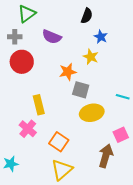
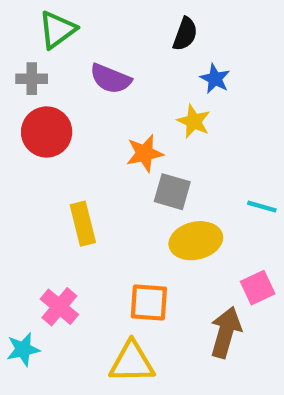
pink cross: (28, 129) -> (59, 307), moved
orange square: (59, 142) -> (149, 302), moved, turned -30
yellow triangle: (62, 170) -> (132, 362), turned 40

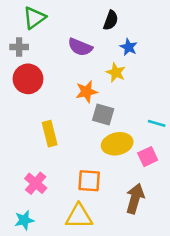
purple semicircle: (111, 79) -> (80, 47), moved
pink square: (258, 288) -> (148, 157), moved
cyan star: (23, 349) -> (24, 220), moved

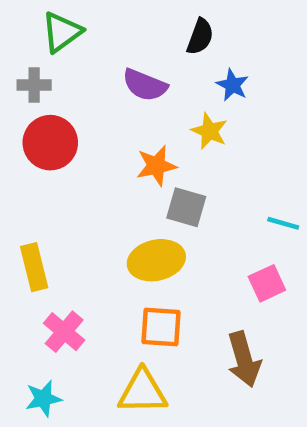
yellow rectangle: (50, 134) -> (34, 267), moved
yellow ellipse: (117, 144) -> (156, 260), moved
brown arrow: (135, 199) -> (244, 359), turned 148

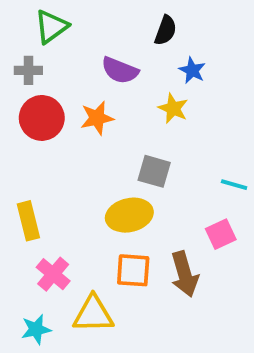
orange star: (156, 166) -> (97, 118), moved
brown arrow: (244, 359) -> (185, 274), moved
yellow triangle: (143, 392) -> (93, 314), moved

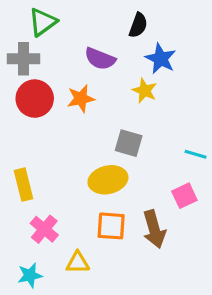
gray cross: (28, 70) -> (24, 59), size x1.4
blue star: (192, 70) -> (161, 59), size x1.4
yellow triangle: (93, 314) -> (78, 263), size x0.7

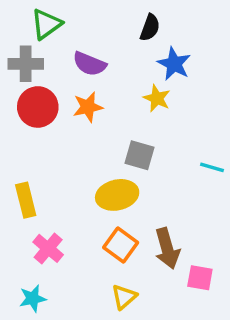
purple semicircle: (100, 59) -> (90, 64), moved
pink square: (184, 196) -> (200, 278), moved, turned 35
orange square: (111, 226) -> (121, 245), turned 32
yellow triangle: (78, 263) -> (124, 297), moved, turned -40

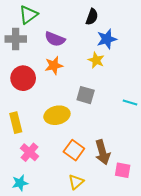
blue star: (174, 64) -> (107, 39), turned 30
red circle: (38, 107) -> (23, 78), moved
yellow ellipse: (117, 195) -> (57, 115), moved

